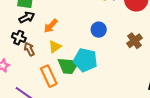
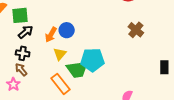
blue circle: (99, 30) -> (67, 30), moved
brown arrow: (29, 49) -> (21, 70), moved

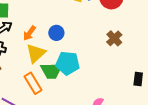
blue circle: (67, 30) -> (56, 33), moved
yellow triangle: (60, 54) -> (36, 53), size x1.5

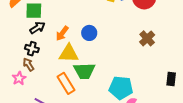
yellow triangle: (36, 53) -> (69, 53), turned 45
cyan pentagon: (68, 63) -> (121, 88), moved

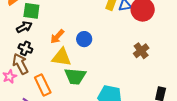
black arrow: (37, 28) -> (24, 27), moved
brown arrow: (28, 65) -> (20, 64), size x1.5
orange rectangle: (66, 83) -> (43, 85), moved

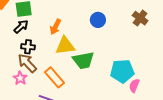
blue circle: (84, 39) -> (98, 20), moved

